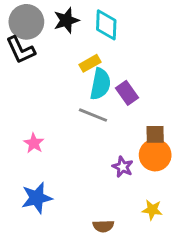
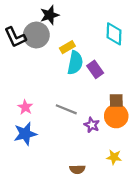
gray circle: (26, 22) -> (36, 35), moved
cyan diamond: (106, 25) -> (114, 34), moved
gray line: (93, 115) -> (66, 109), moved
blue star: (37, 198) -> (25, 134), moved

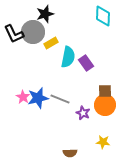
cyan diamond: (114, 34) -> (103, 16), moved
yellow rectangle: (67, 47) -> (51, 43), moved
blue star: (25, 134) -> (38, 98), moved

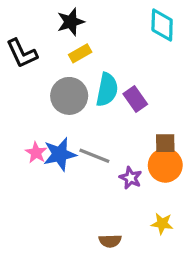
gray circle: (33, 32) -> (69, 96), moved
yellow rectangle: (51, 43) -> (80, 53), moved

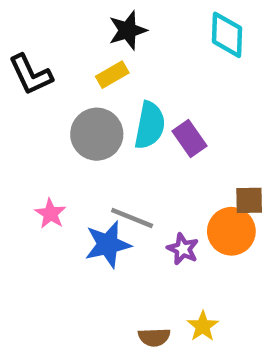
black star: (71, 22) -> (128, 30), moved
brown square: (165, 143) -> (249, 200), moved
blue star: (60, 154) -> (108, 245), moved
yellow star: (162, 224) -> (203, 326), moved, turned 30

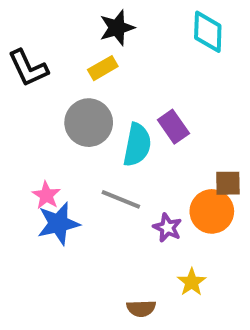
cyan semicircle: (150, 125) -> (137, 145), moved
blue star: (108, 245) -> (58, 224), moved
yellow star: (203, 326) -> (192, 282), moved

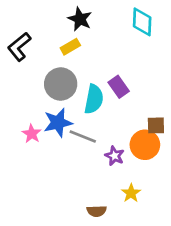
black star: (117, 28) -> (80, 19), turned -30
black L-shape: (28, 68) -> (19, 47), turned 76
blue star: (58, 224) -> (58, 123), moved

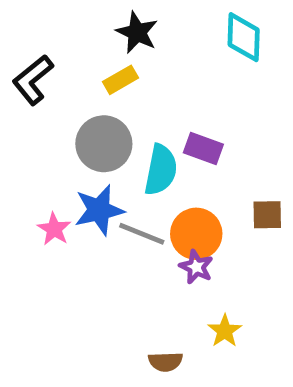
purple rectangle: (119, 87) -> (203, 148), turned -35
orange circle: (145, 145) -> (196, 234), moved

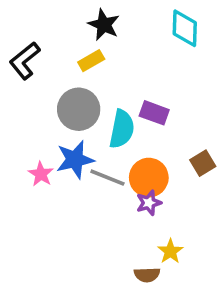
brown square: (267, 215) -> (203, 163), turned -30
purple star: (196, 267) -> (149, 203), turned 30
brown semicircle: (165, 362) -> (147, 275), moved

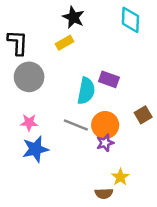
black L-shape: (25, 61) -> (18, 43), turned 132
gray circle: (79, 109) -> (29, 77), moved
blue star: (75, 160) -> (35, 149), moved
pink star: (41, 174) -> (29, 123), turned -30

